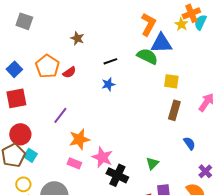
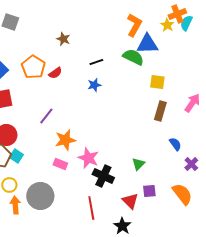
purple cross: (205, 171) -> (191, 164), moved

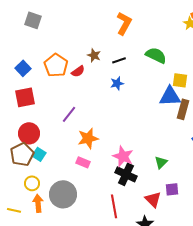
orange L-shape: (134, 25) -> (124, 23), moved
brown star: (63, 39) -> (94, 55), moved
blue triangle: (147, 44) -> (170, 96), moved
pink star: (88, 158) -> (123, 156), moved

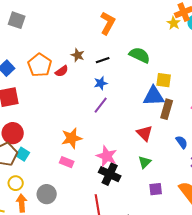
purple line: (69, 114) -> (101, 105), moved
gray circle: (63, 194) -> (47, 194), size x0.7
red triangle: (153, 199) -> (145, 133), moved

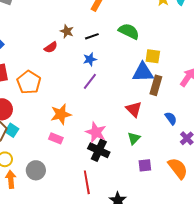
orange pentagon: (40, 65) -> (29, 82), moved

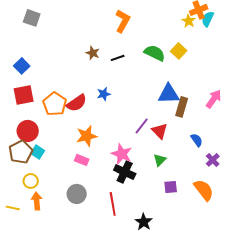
red semicircle: (51, 47) -> (77, 103), moved, size x1.5
yellow square: (153, 56) -> (179, 51), moved, turned 35
blue star: (90, 59) -> (104, 94), moved
purple line: (90, 81) -> (142, 126), moved
gray circle: (36, 170) -> (77, 194), moved

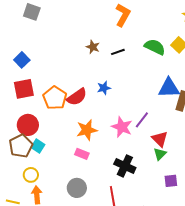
red triangle: (160, 131) -> (160, 139), moved
pink star: (122, 154) -> (122, 127), moved

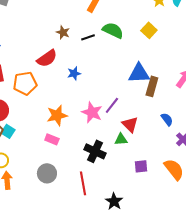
green semicircle: (155, 47) -> (113, 30), moved
red semicircle: (77, 97) -> (47, 58), moved
orange pentagon: (55, 98) -> (25, 83), turned 30
green triangle: (160, 154) -> (121, 139), moved, turned 40

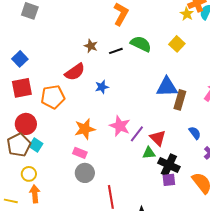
purple line: (112, 105) -> (137, 134), moved
black cross: (95, 151) -> (169, 165), moved
gray circle: (47, 173) -> (85, 173), moved

